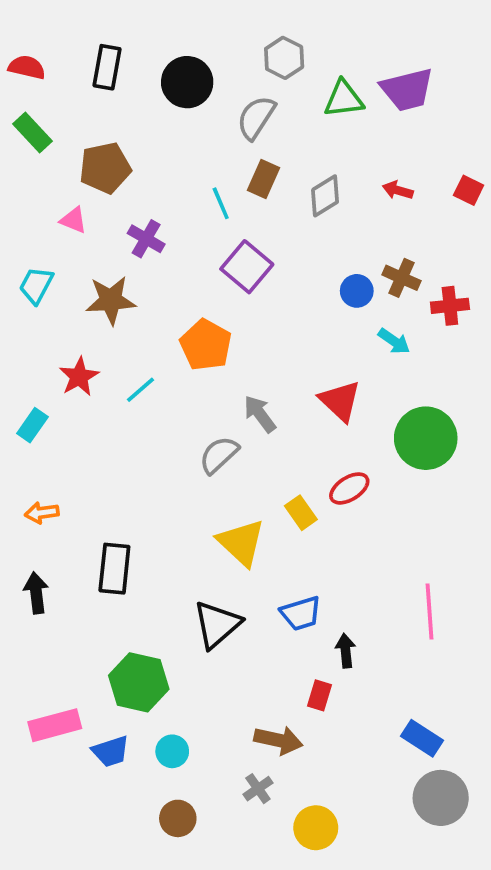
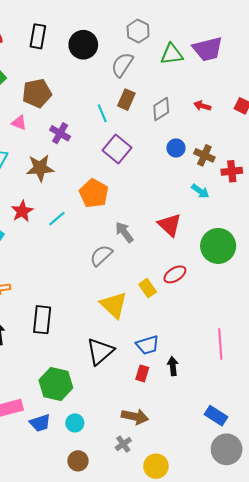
blue circle: (357, 291) -> (176, 148), moved
red rectangle: (319, 695) -> (142, 373), moved

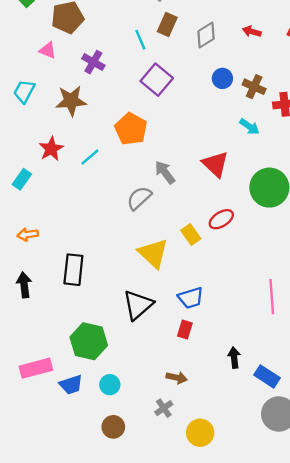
black arrow: (173, 366) -> (234, 358), moved
brown arrow: (135, 417) -> (177, 378), size x0.7

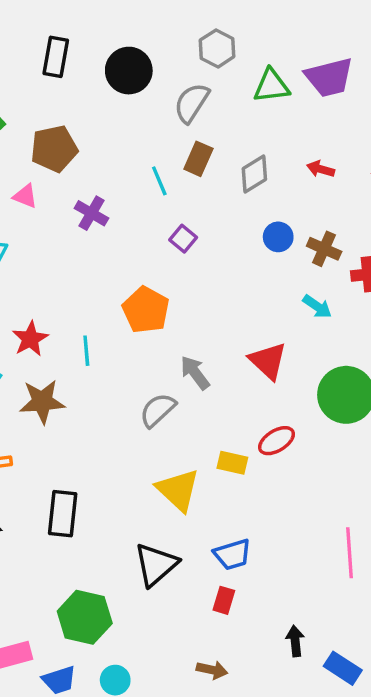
purple square: (157, 80) -> (183, 239), size x0.6
brown star: (71, 101) -> (42, 402), moved
cyan line: (90, 157) -> (86, 351), turned -54
yellow rectangle: (191, 234) -> (232, 463), turned -42

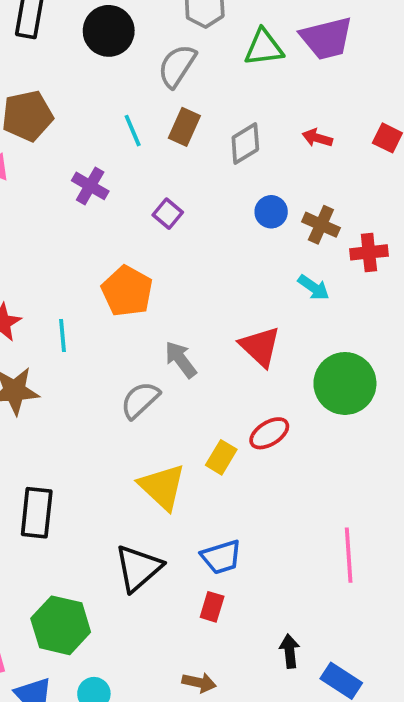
cyan line: (159, 181) -> (133, 131), moved
purple cross: (91, 213) -> (90, 186), moved
yellow rectangle: (232, 463) -> (221, 457), turned -72

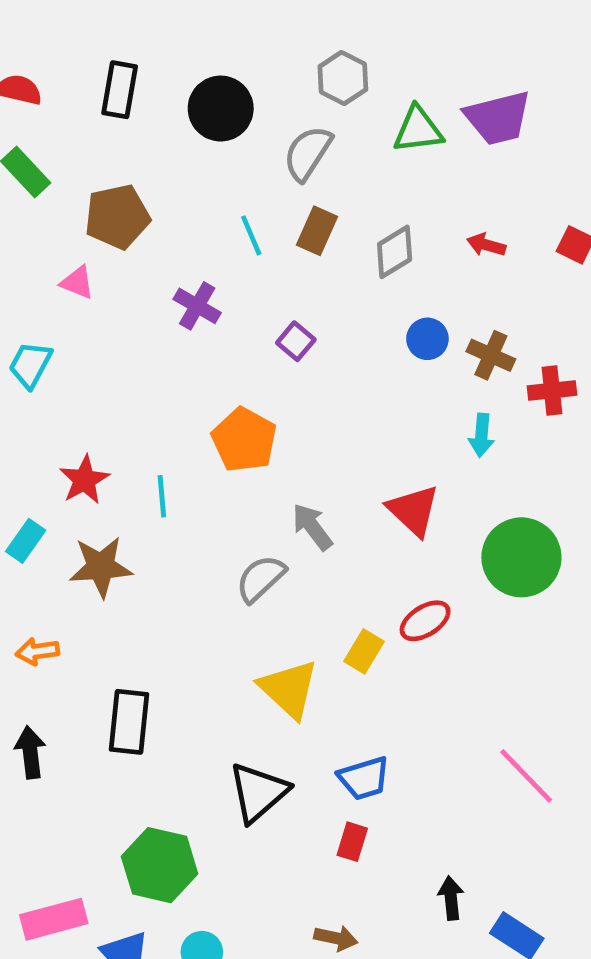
cyan arrow: (314, 287) -> (481, 435), turned 60
pink line: (349, 555) -> (526, 776), turned -40

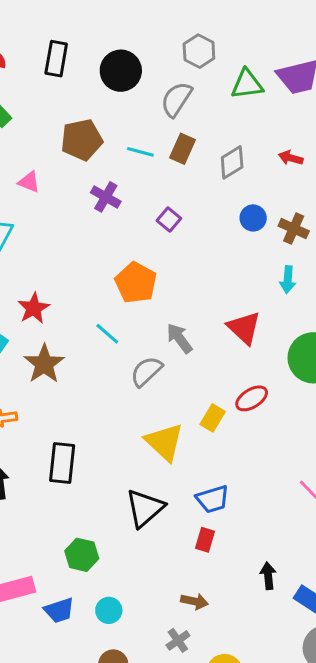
brown pentagon: (117, 217) -> (82, 140), moved
cyan line: (251, 235) -> (140, 152), turned -52
cyan line: (162, 496) -> (107, 334), moved, turned -44
brown star: (101, 567) -> (44, 364), turned -30
green hexagon: (160, 865) -> (82, 555), size x0.7

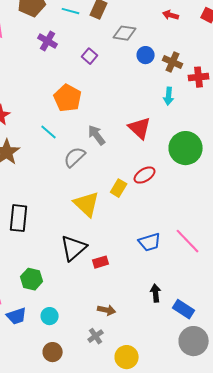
gray diamond: (232, 162) -> (125, 33), moved, turned 40
blue trapezoid: (213, 499) -> (150, 242), moved
red rectangle: (205, 540) -> (101, 262), moved, turned 56

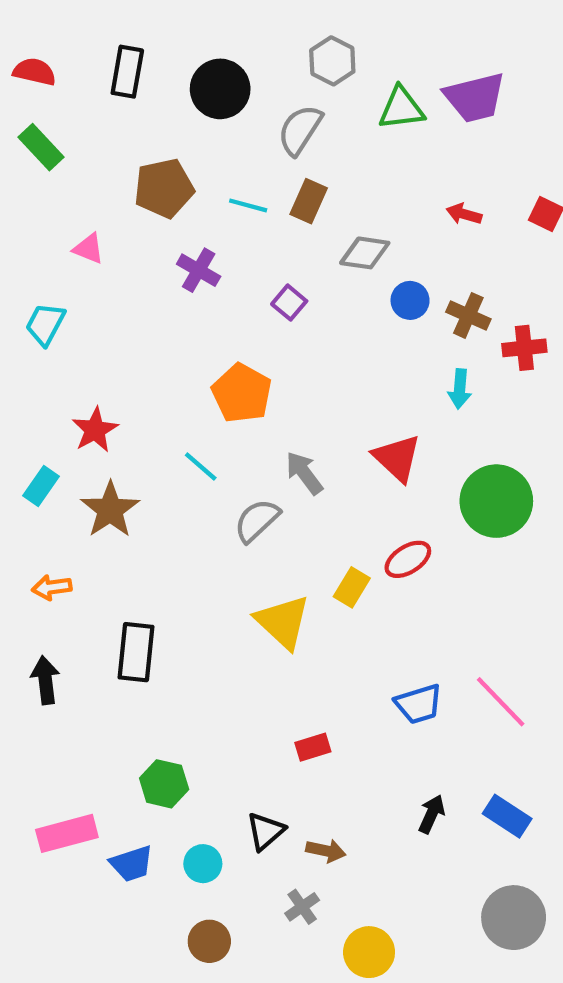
black triangle: (74, 248) -> (265, 831), moved, size x0.7
black arrow: (156, 293) -> (432, 814), turned 30
blue rectangle: (184, 309) -> (507, 816), moved

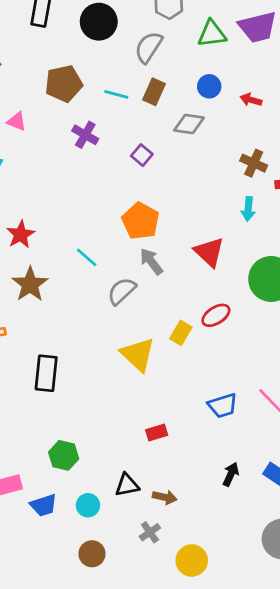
blue circle: (410, 300) -> (209, 86), moved
orange pentagon: (242, 393) -> (140, 221), moved
black triangle: (265, 831) -> (127, 485), turned 30

